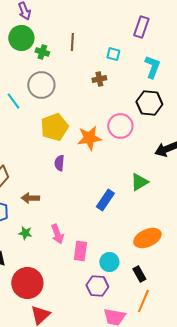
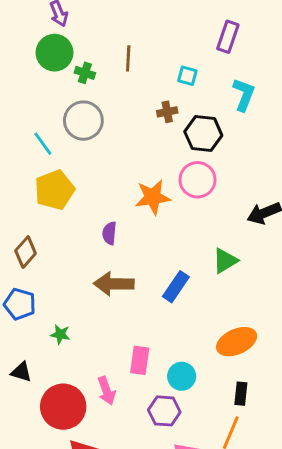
black hexagon: (149, 103) -> (203, 134), moved
yellow pentagon: (54, 127) -> (54, 190), moved
brown arrow: (30, 198) -> (114, 284), moved, size x1.5
pink arrow: (57, 234) -> (107, 391), moved
black rectangle: (139, 274) -> (241, 394), moved, turned 35

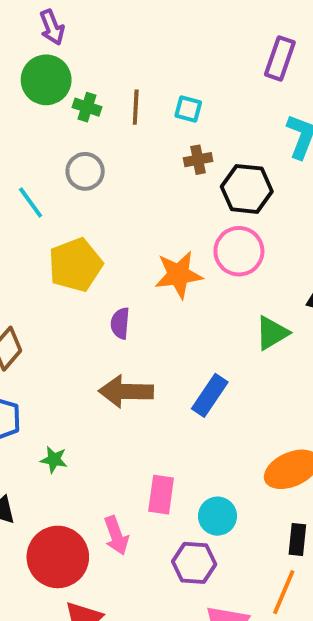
brown line: (128, 58) -> (136, 107), moved
cyan square: (187, 76) -> (188, 109), moved
gray circle: (83, 121) -> (85, 171), size x0.7
yellow pentagon: (54, 190) -> (75, 265), moved
green triangle: (225, 261) -> (272, 333), moved

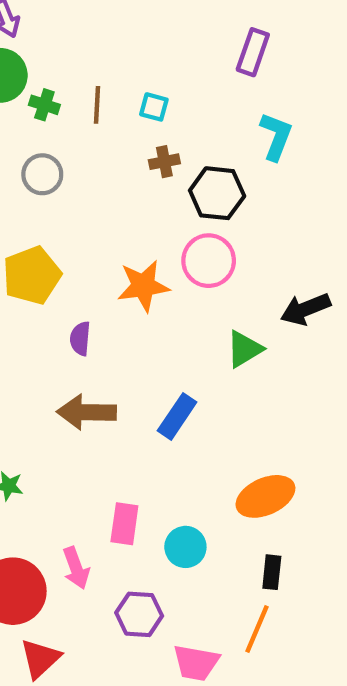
purple hexagon: (194, 563) -> (139, 614), moved

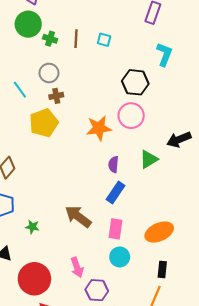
brown cross: (164, 162) -> (56, 96), moved
purple semicircle: (80, 339) -> (113, 164), moved
brown arrow: (87, 412) -> (78, 216), moved, turned 36
pink rectangle: (124, 524) -> (116, 229), moved
pink arrow: (76, 568) -> (77, 267), moved

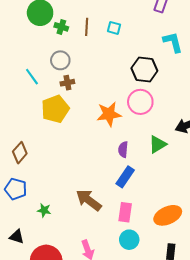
cyan L-shape: (164, 54) -> (173, 42), turned -35

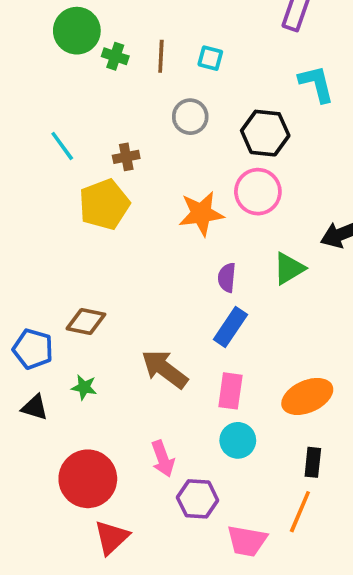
gray circle: (60, 60) -> (190, 117), moved
brown diamond: (20, 153) -> (86, 321), moved, turned 60
black triangle: (17, 237) -> (35, 407), moved

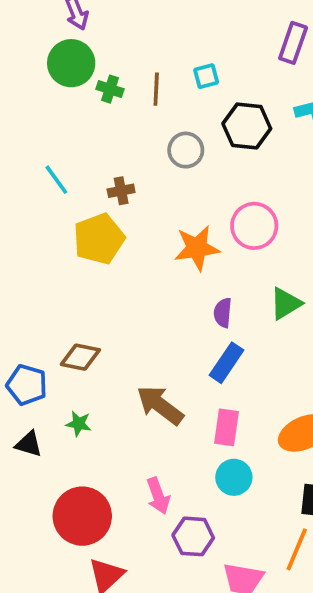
cyan square: (210, 58) -> (206, 76), moved, turned -30
black hexagon: (265, 133) -> (247, 126), moved

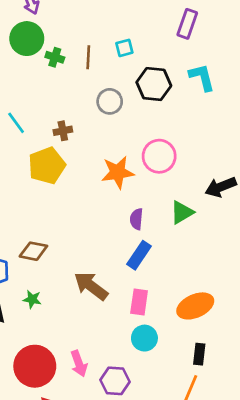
pink arrow: (158, 496) -> (79, 363), moved

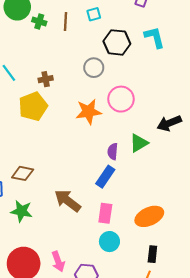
gray circle: (110, 101) -> (94, 68), moved
purple semicircle: (136, 219) -> (113, 151), moved
green star: (32, 299) -> (21, 211), size x1.5

